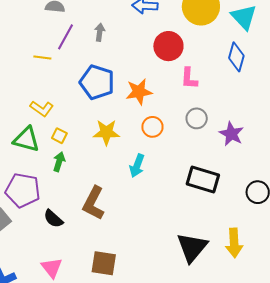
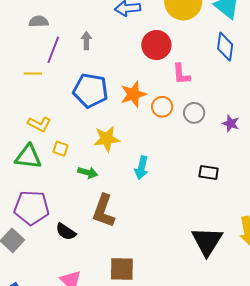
orange circle: (152, 127) -> (162, 107), moved
purple star: (231, 134) -> (231, 123), size x0.7
green arrow: (59, 162) -> (88, 172), moved, turned 96
black rectangle: (203, 179) -> (209, 173), size x0.6

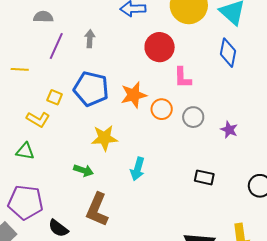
yellow line: (33, 73) -> (20, 69), moved
yellow square: (60, 149) -> (55, 97), moved
green triangle: (28, 157) -> (25, 151), size x0.7

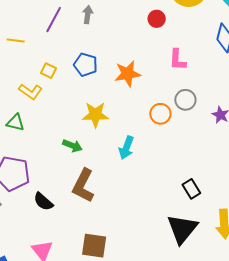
red circle: (160, 47) -> (157, 19), moved, size x0.6
blue pentagon: (91, 89) -> (86, 65), size x0.7
orange circle: (162, 109) -> (160, 114), moved
black rectangle: (204, 177) -> (191, 189), moved, turned 42

